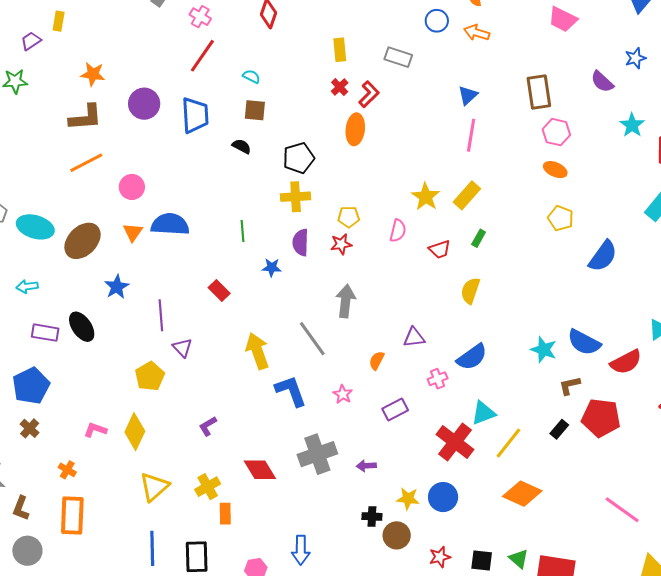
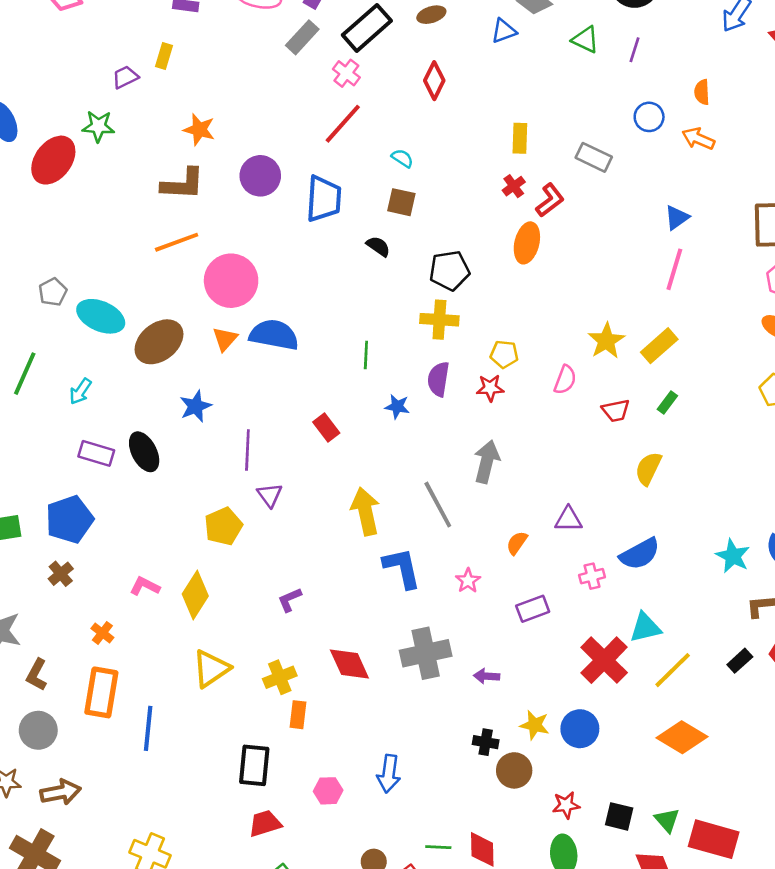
pink circle: (132, 187) -> (231, 281), size x1.6
cyan arrow: (27, 287) -> (80, 391), turned -55
blue line: (152, 548) -> (148, 728), moved

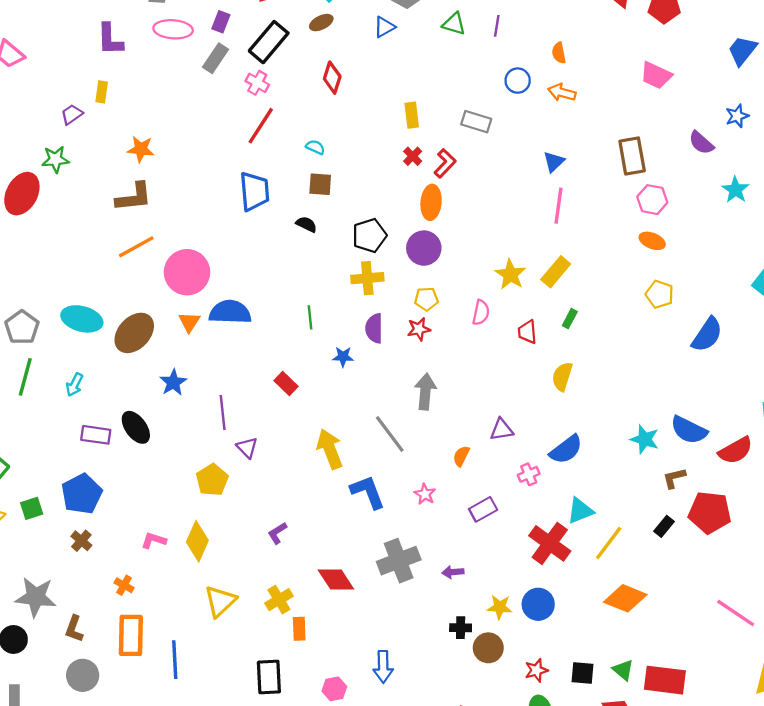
purple circle: (260, 176) -> (424, 248), moved
gray pentagon: (53, 292) -> (22, 327), moved, size x1.4
red trapezoid: (616, 411) -> (527, 332), turned 105

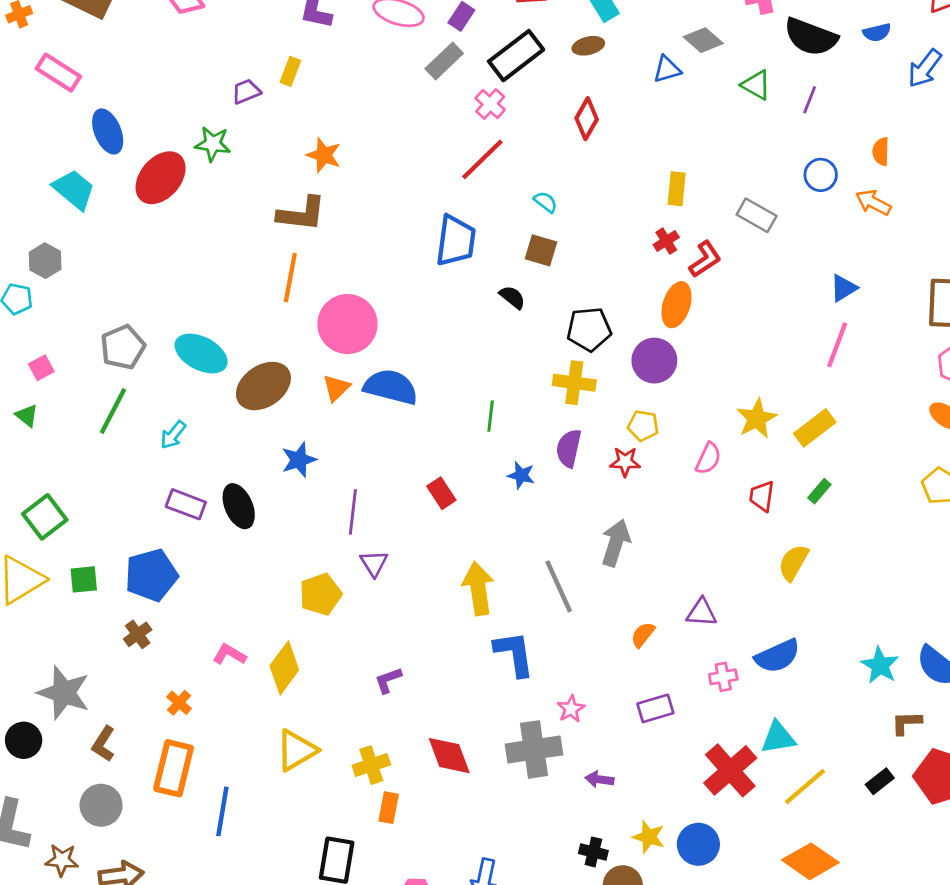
orange line: (136, 247) -> (290, 278), turned -63
pink star: (425, 494) -> (571, 709), moved

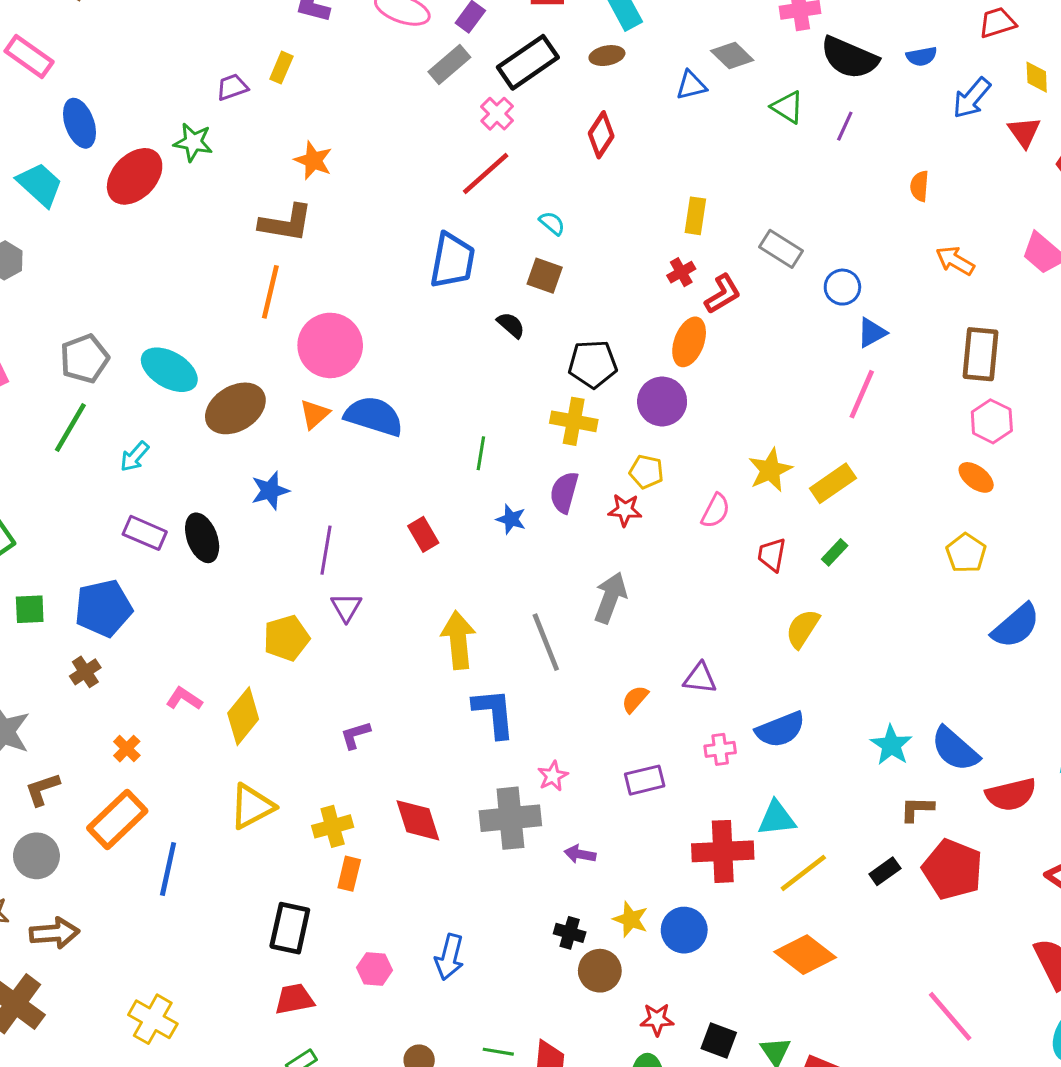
blue circle: (821, 175) -> (842, 287), moved
orange arrow: (873, 203) -> (955, 261), moved
brown L-shape: (103, 744) -> (42, 789), turned 36
orange rectangle: (174, 768) -> (117, 820), turned 30
red cross: (730, 770) -> (723, 851), turned 36

